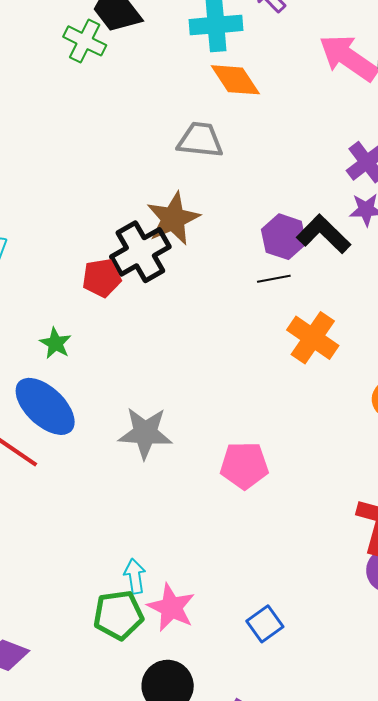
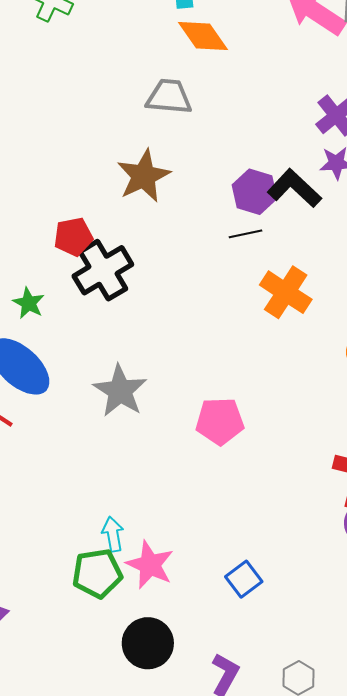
black cross: (140, 252) -> (103, 270), moved
gray star: (145, 433) -> (120, 391), turned 30

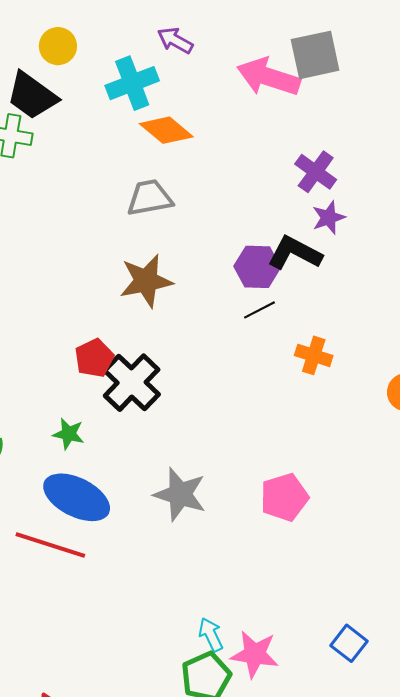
brown star: (144, 176) -> (146, 281), turned 30
orange cross: (286, 292) -> (314, 355), size x0.7

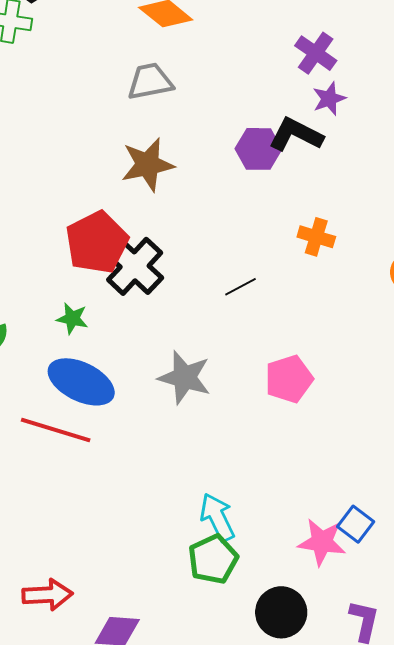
black line: (260, 310) -> (240, 287), moved
red pentagon: (94, 358) -> (97, 242), size x1.6
cyan arrow: (211, 635) -> (217, 517), size x1.4
pink star: (255, 654) -> (322, 542), moved

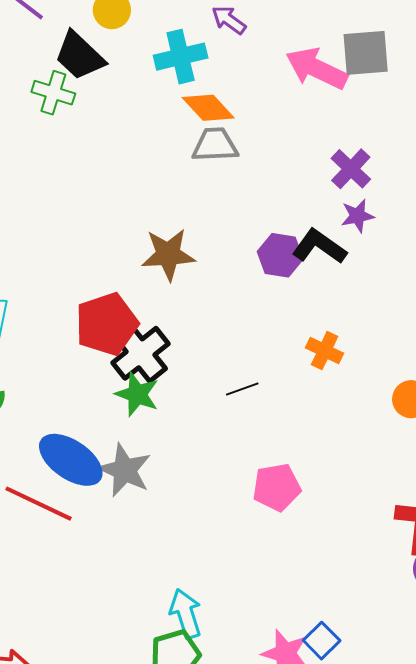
gray trapezoid: (150, 81) -> (215, 145), moved
green star: (72, 319) -> (137, 394), moved, size x1.4
gray star: (185, 377) -> (125, 470), moved

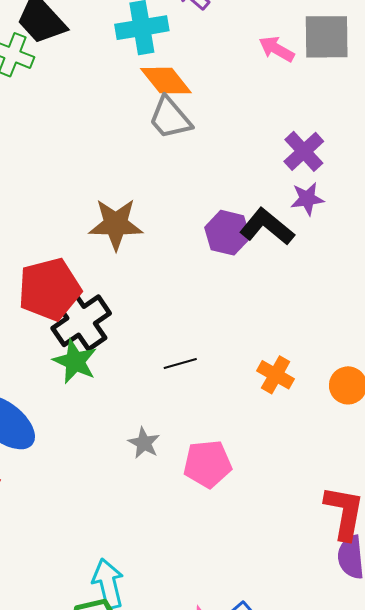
pink arrow: (317, 69) -> (277, 49), size x0.6
gray trapezoid: (215, 145) -> (170, 118), turned -132
orange cross: (325, 351) -> (276, 375), moved
gray star: (125, 470) -> (144, 443), moved, size x0.6

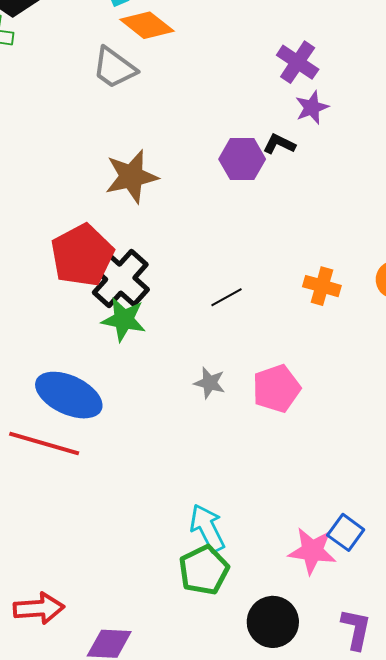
gray trapezoid: (170, 118) -> (114, 68), moved
black L-shape: (267, 227) -> (279, 144), size x0.6

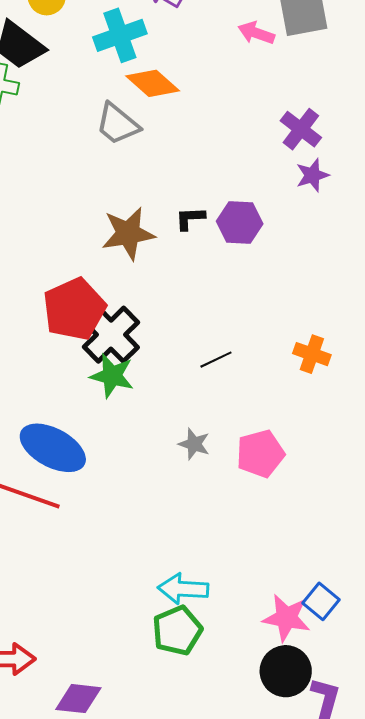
black L-shape: (279, 144) -> (190, 218), moved, turned -32
cyan arrow: (207, 528) -> (183, 589), turned -63
black circle: (273, 622) -> (286, 671), moved

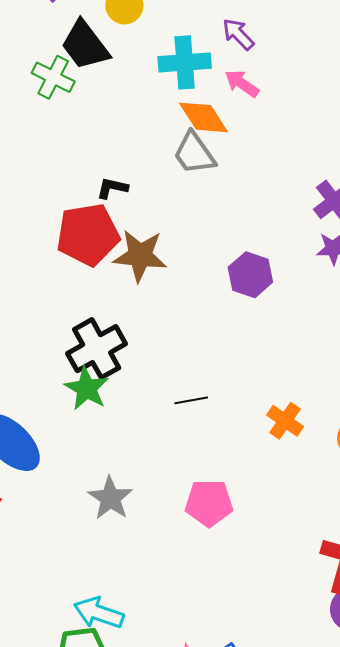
pink arrow: (256, 33) -> (242, 83), moved
gray trapezoid: (117, 124) -> (194, 153), moved
black L-shape: (190, 218) -> (112, 188), moved
red pentagon: (74, 309) -> (88, 234), moved
gray star: (194, 444) -> (110, 498), moved, size x1.4

